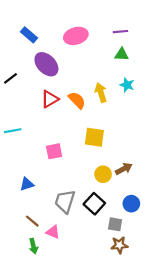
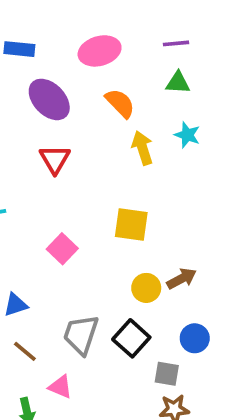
blue rectangle: (29, 35) -> (19, 49), turned -35
red triangle: (50, 99) -> (55, 159), turned -30
orange semicircle: (77, 100) -> (120, 103), moved
pink square: (54, 151) -> (62, 249), turned -35
brown line: (32, 221) -> (25, 351), moved

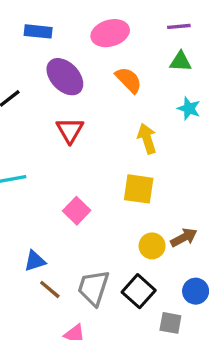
yellow arrow: (142, 148) -> (147, 139), moved
brown line: (25, 351) -> (50, 289), moved

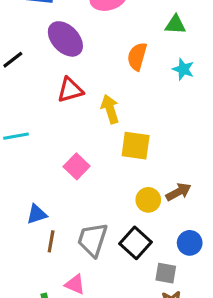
orange semicircle: (129, 80) -> (137, 56), moved, turned -120
red triangle: (70, 130) -> (70, 90), turned 44
yellow arrow: (147, 139) -> (110, 109), moved
brown line: (50, 289) -> (51, 241), turned 60

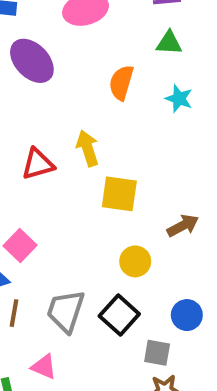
red triangle: (70, 90) -> (38, 164), moved
pink square: (77, 166) -> (20, 246), moved
brown arrow: (179, 192) -> (183, 226), moved

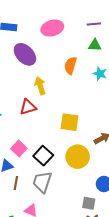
yellow arrow: (88, 148) -> (40, 86), moved
yellow circle: (135, 261) -> (78, 157), size x1.5
black square: (119, 315) -> (43, 156), moved

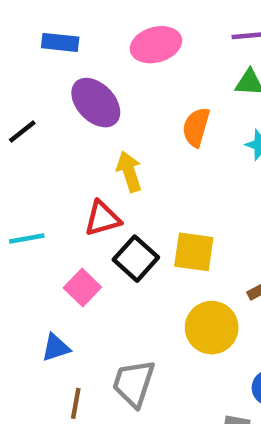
pink square: (19, 149) -> (82, 287), moved
black square: (43, 156) -> (136, 259), moved
brown line: (16, 183) -> (76, 403), moved

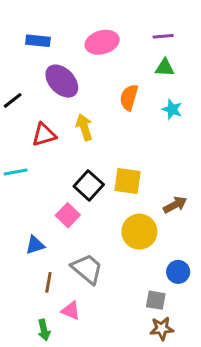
red triangle: (102, 218) -> (44, 135), moved
pink square: (82, 287) -> (68, 215), moved
gray trapezoid: (134, 383) -> (87, 269), turned 112

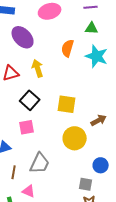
cyan star: (172, 109) -> (97, 56), size x1.6
black square: (89, 185) -> (30, 100), moved
pink square: (68, 215) -> (27, 127), turned 35
gray trapezoid: (87, 269) -> (40, 163), turned 75

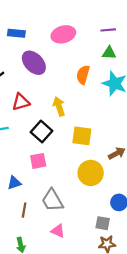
yellow arrow: (38, 68) -> (59, 106), moved
gray trapezoid: (40, 163) -> (52, 200), turned 125
pink triangle: (29, 191) -> (58, 231), moved

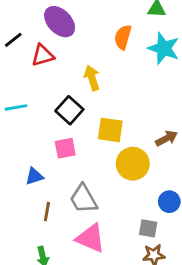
red triangle: (21, 102) -> (43, 55), moved
yellow square: (82, 136) -> (110, 130), moved
pink triangle: (58, 231) -> (91, 238), size x1.6

